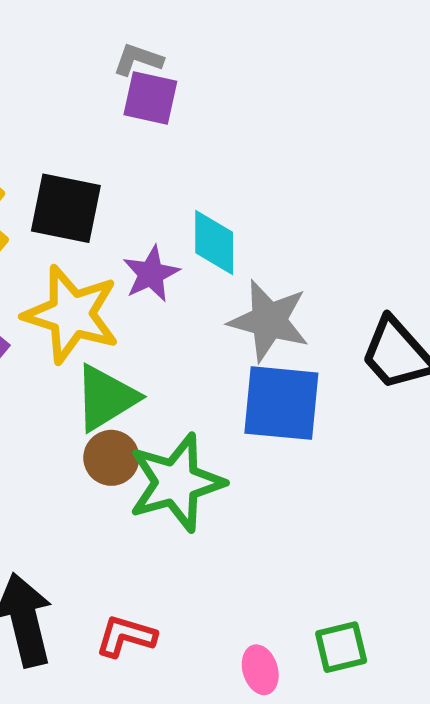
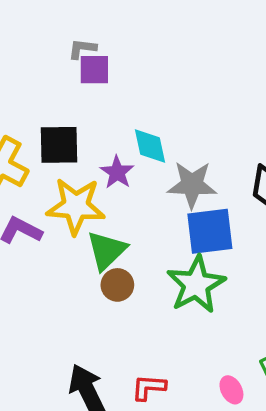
green star: (176, 483) -> (196, 285), moved

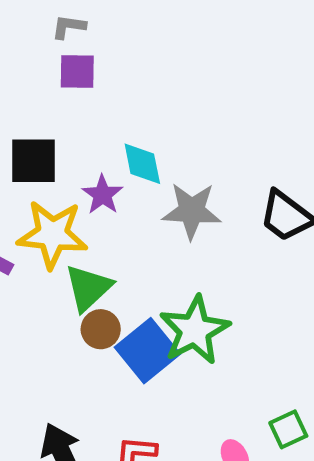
gray L-shape: (82, 49) -> (69, 27), moved
blue square: (210, 231) -> (147, 351), moved, turned -33

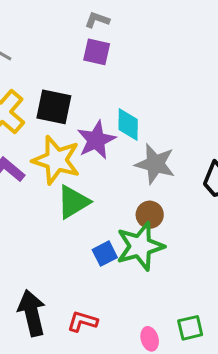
purple star: (102, 195) -> (96, 140), size x1.4
brown circle: (101, 329) -> (150, 215), moved
blue square: (147, 351) -> (105, 254), size x0.6

